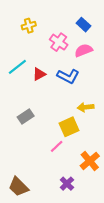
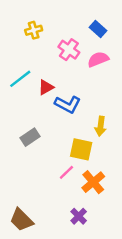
blue L-shape: (68, 76) -> (68, 104), moved
yellow arrow: (86, 107) -> (101, 126), turned -77
yellow square: (69, 127) -> (81, 149), turned 36
orange cross: (90, 161) -> (93, 182), moved

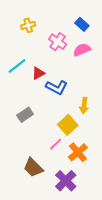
yellow square: (81, 149) -> (68, 125), turned 36
purple cross: (79, 216) -> (66, 181), size x1.5
brown trapezoid: (21, 220) -> (33, 168), moved

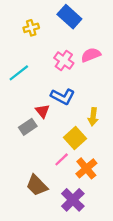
blue rectangle: (82, 24) -> (69, 17), moved, size x1.5
pink cross: (58, 42) -> (64, 60), moved
red triangle: (38, 73) -> (42, 111), moved, turned -40

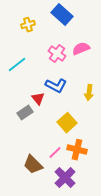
yellow arrow: (93, 117) -> (89, 93), moved
pink line: (62, 159) -> (55, 153), moved
orange cross: (86, 168) -> (77, 150), turned -36

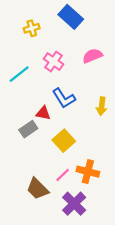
pink cross: (57, 54) -> (53, 62), moved
blue L-shape: (56, 86) -> (64, 98), turned 30
red triangle: (38, 99) -> (43, 113), turned -40
yellow square: (67, 123) -> (64, 141), moved

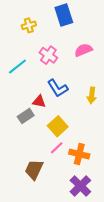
blue rectangle: (71, 17) -> (64, 15), turned 30
pink line: (63, 175) -> (57, 148), moved
brown trapezoid: (37, 189) -> (34, 170), turned 70
purple cross: (74, 204) -> (80, 186), moved

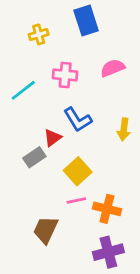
pink cross: (48, 55) -> (65, 75), turned -30
red triangle: (39, 102) -> (53, 138), turned -48
pink line: (57, 148) -> (76, 201), turned 32
purple cross: (80, 186) -> (108, 252), turned 30

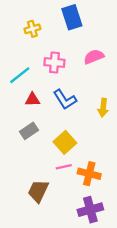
red triangle: (53, 138) -> (32, 100), moved, turned 35

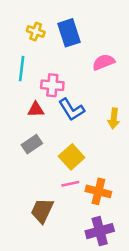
blue rectangle: (72, 17) -> (69, 33), moved
yellow cross: (32, 29) -> (36, 31), turned 35
pink cross: (54, 62) -> (52, 85), moved
cyan line: (20, 75) -> (22, 69), moved, turned -45

